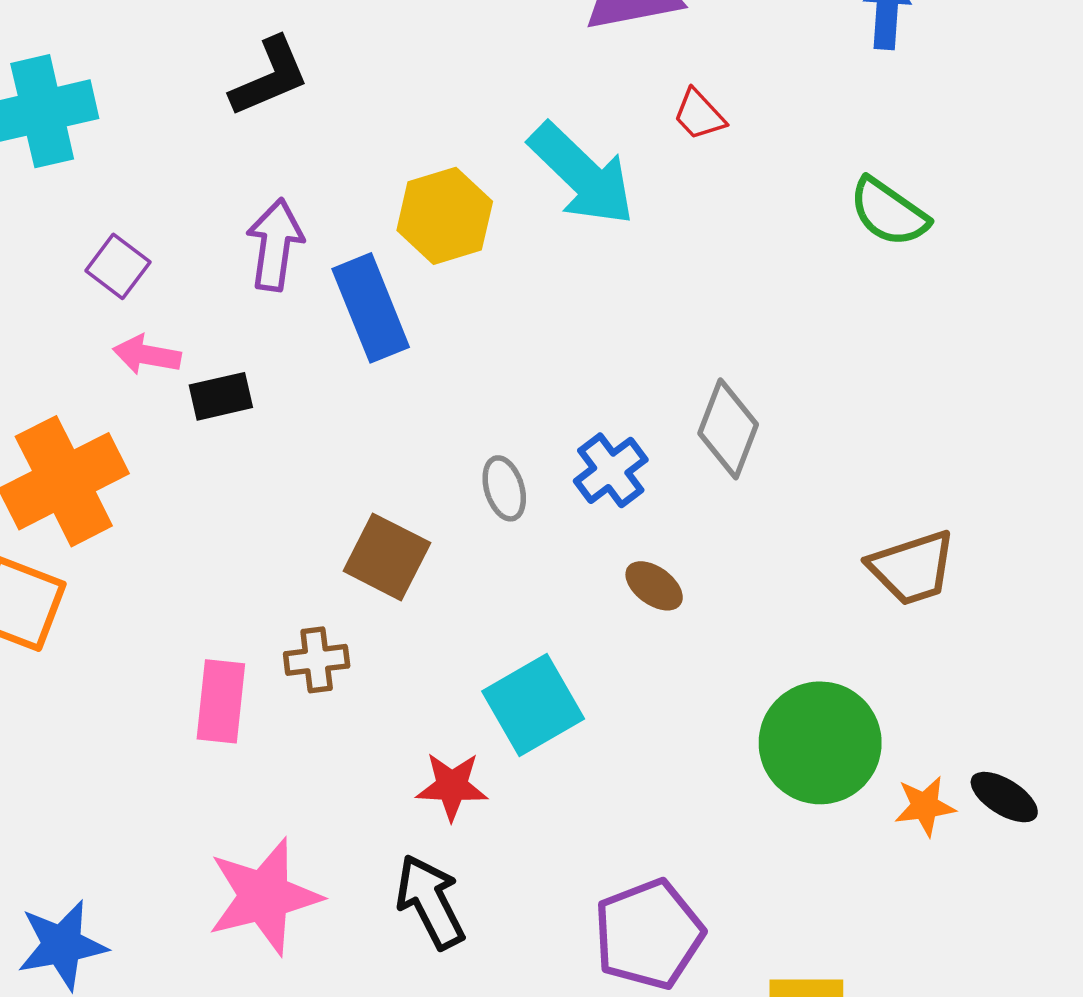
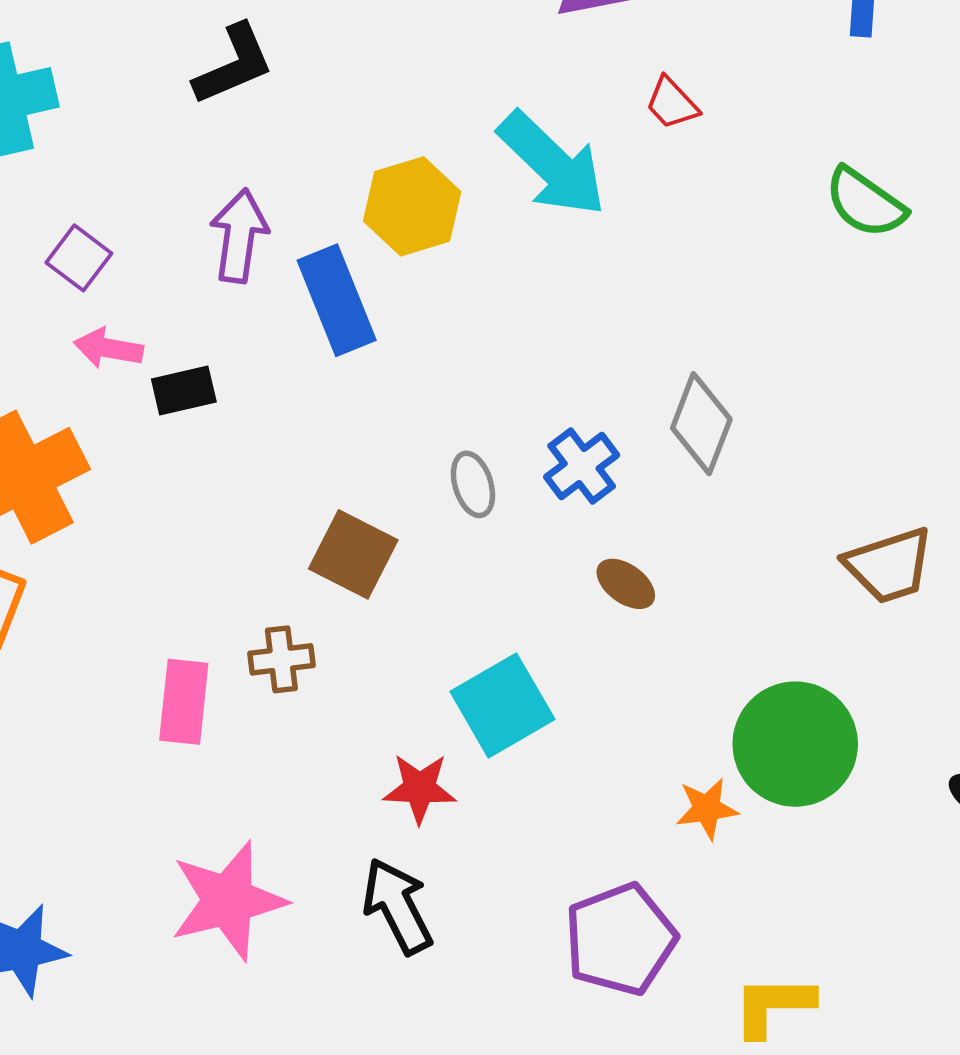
orange star: (925, 806) -> (707, 809), moved

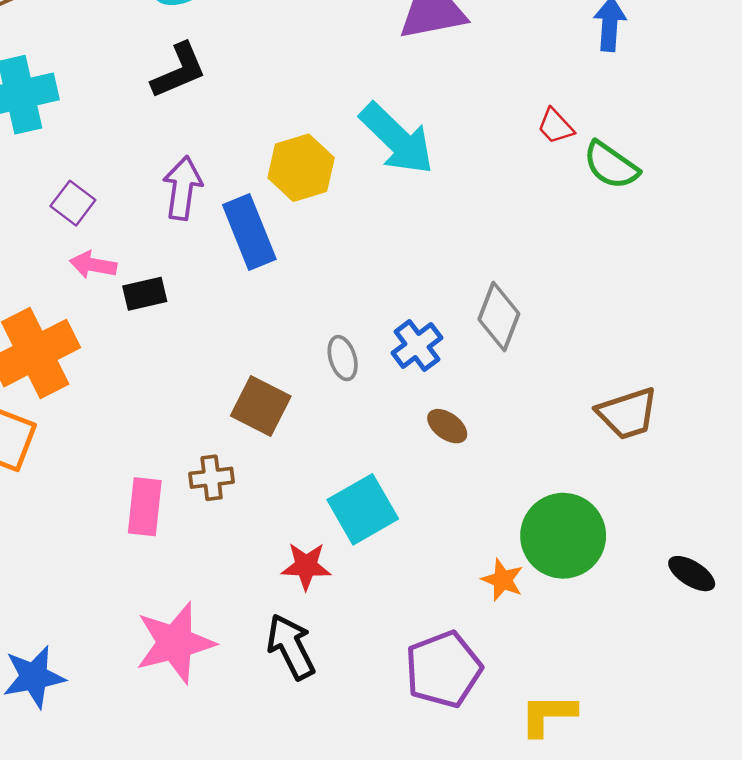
red trapezoid: (672, 103) -> (556, 126), moved
orange star: (707, 809) -> (503, 580), turned 30

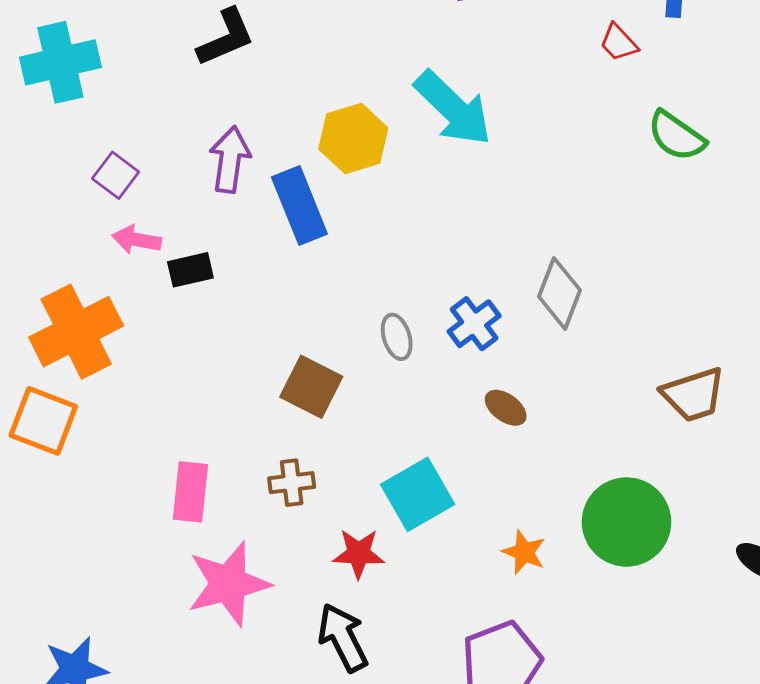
red trapezoid: (556, 126) -> (619, 43), moved
brown cross: (212, 478) -> (292, 483), moved
orange star: (503, 580) -> (524, 552), moved
pink star: (175, 643) -> (229, 584), moved

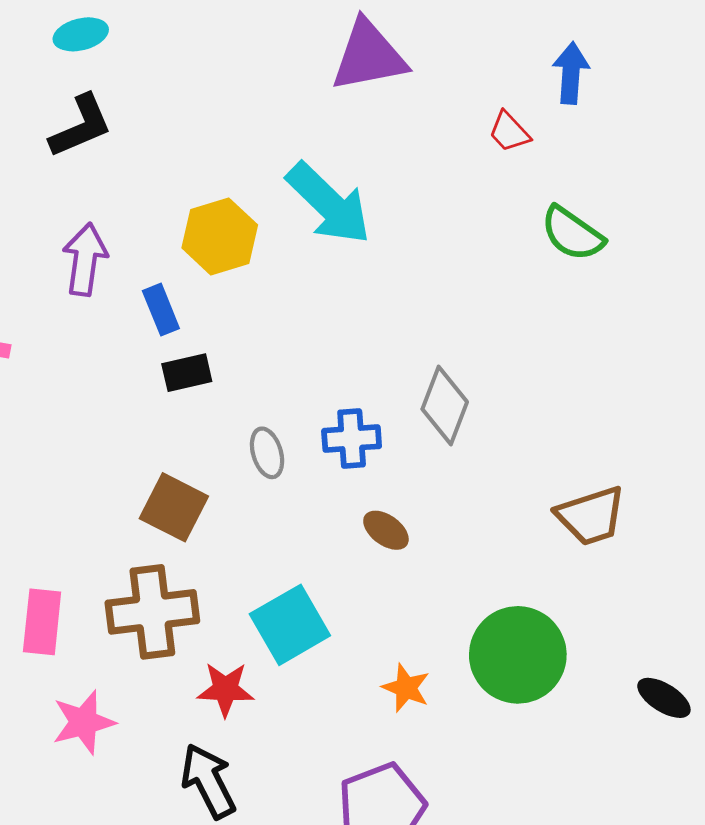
blue rectangle: (299, 205) -> (161, 310), size x0.6
black rectangle: (190, 270) -> (187, 373), moved
blue cross: (474, 324) -> (352, 438), turned 33
brown cross: (292, 483) -> (152, 612), size x1.8
pink star: (229, 584) -> (84, 722), size x0.7

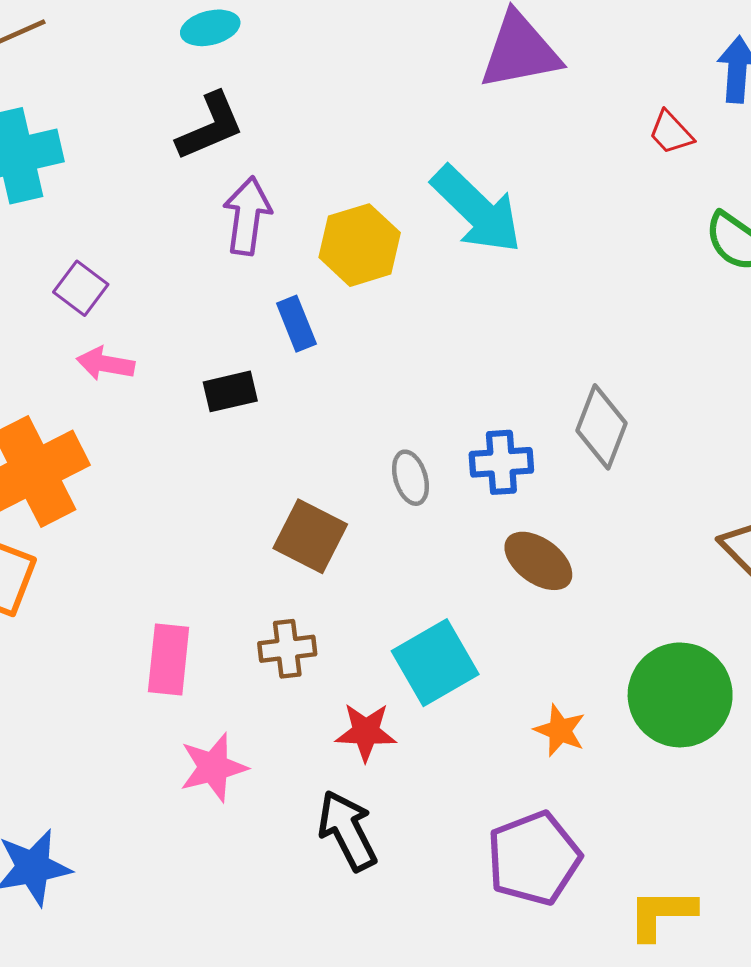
purple arrow: (85, 259) -> (247, 216), moved
black rectangle: (187, 373) -> (230, 391), moved
brown ellipse: (386, 530) -> (538, 561), size x1.4
brown cross: (152, 612) -> (287, 649), size x0.6

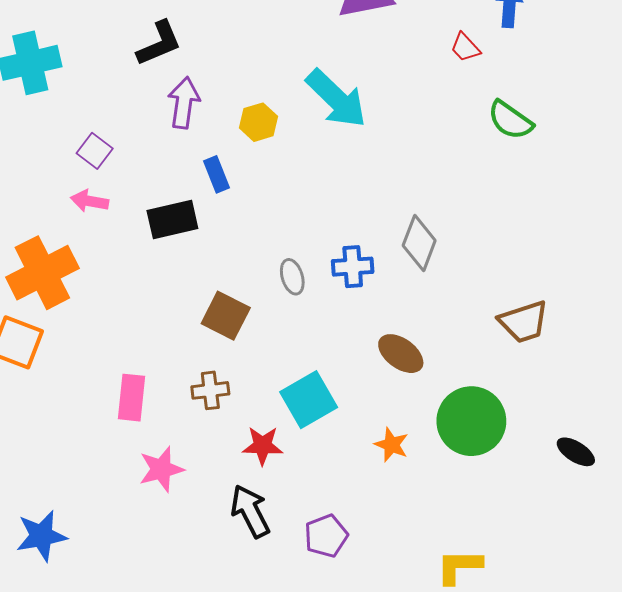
yellow hexagon: (360, 245) -> (258, 122), size x0.7
purple square: (81, 288) -> (95, 151), moved
black rectangle: (230, 391) -> (172, 219), size x1.4
brown ellipse: (538, 561) -> (401, 354), moved
purple pentagon: (534, 858) -> (326, 536), moved, size x0.7

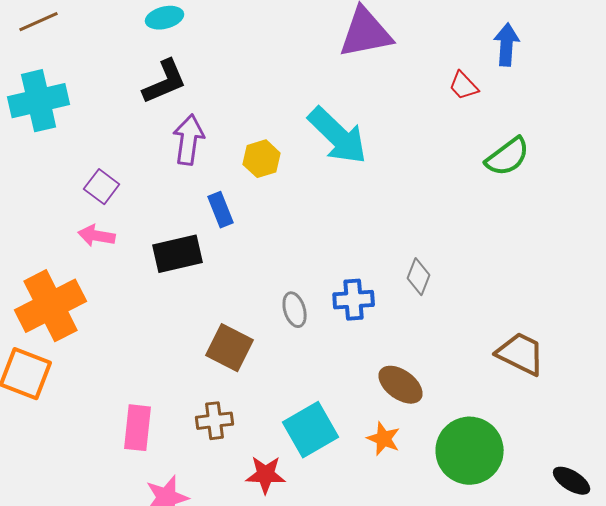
green semicircle: (510, 120) -> (508, 157), turned -72
gray diamond: (419, 243) -> (419, 277), size x0.7
brown trapezoid: (524, 322) -> (521, 354), turned -136
orange star: (392, 445) -> (384, 439), moved

